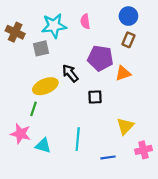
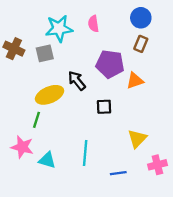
brown cross: (15, 32) -> (14, 49), moved

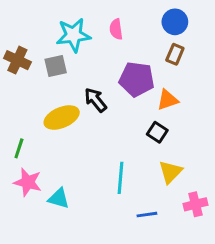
black square: (104, 107) -> (157, 132), moved, turned 35
green line: (36, 120) -> (19, 148), moved
cyan line: (85, 153) -> (120, 178), moved

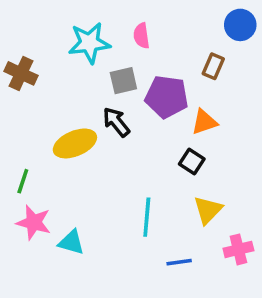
blue circle: (175, 22) -> (240, 25), moved
gray square: (56, 66) -> (123, 81), moved

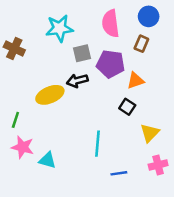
blue circle: (240, 25) -> (149, 16), moved
pink semicircle: (141, 36) -> (111, 24), moved, size x1.6
black arrow: (116, 122) -> (77, 81), turned -66
yellow triangle: (208, 210) -> (150, 133), moved

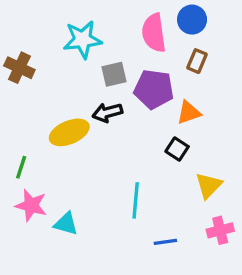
blue circle: (149, 16) -> (192, 20), moved

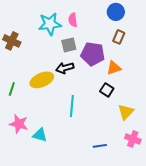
pink semicircle: (154, 33) -> (73, 20), moved, size x0.6
green line: (21, 167) -> (12, 89), moved
cyan line: (136, 200) -> (72, 106), moved
pink cross: (220, 230) -> (133, 139), turned 35

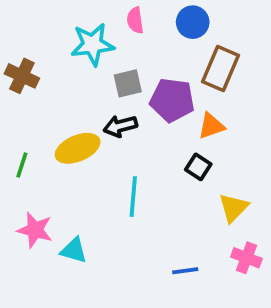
blue circle: (116, 12) -> (193, 22), moved
pink semicircle: (73, 20) -> (135, 20), moved
brown rectangle: (119, 37) -> (220, 69), size x1.6

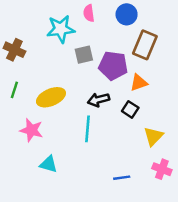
black arrow: (120, 126) -> (99, 100), moved
green line: (22, 165) -> (14, 90), moved
pink star: (35, 230) -> (31, 130), moved

